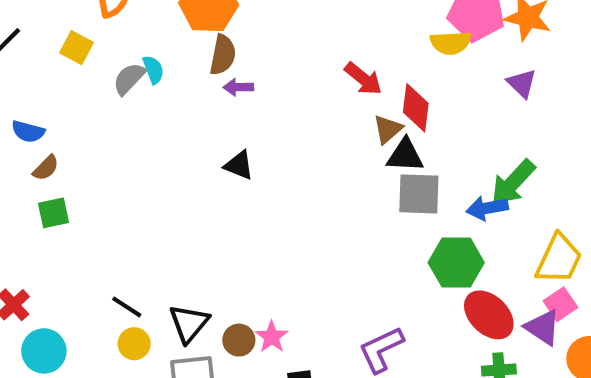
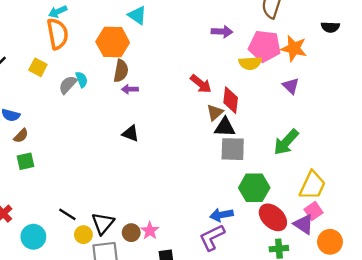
blue arrow: (487, 208) -> (221, 215), moved
yellow circle: (134, 344) -> (83, 235), moved
cyan circle: (44, 351) -> (33, 237), moved

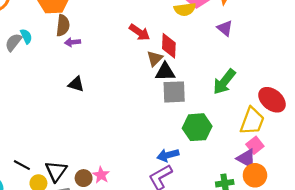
red ellipse: (273, 217) -> (272, 100), moved
orange circle: (330, 242) -> (255, 175), moved

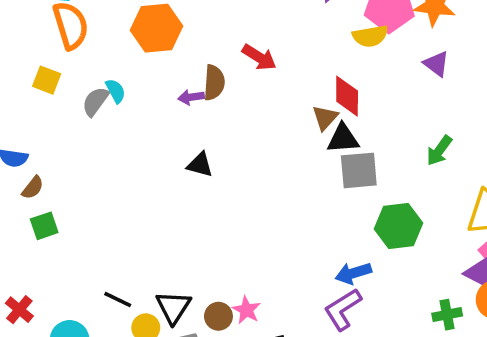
brown semicircle: (63, 25) -> (214, 83), moved
red arrow: (139, 32) -> (259, 57), moved
green arrow: (224, 82) -> (439, 150), size x0.7

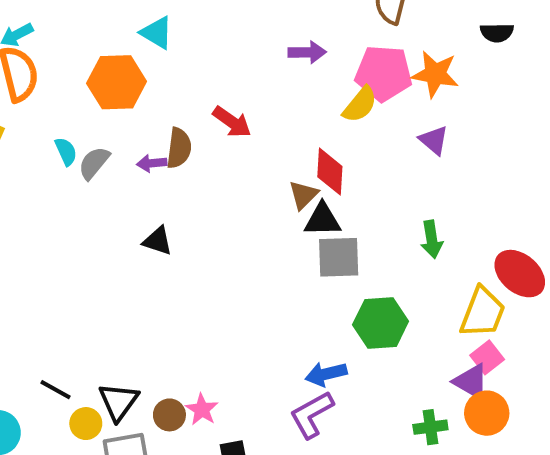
yellow semicircle: (370, 36) -> (360, 105), turned -44
gray semicircle: (95, 101) -> (94, 163), moved
green arrow: (439, 150) -> (432, 239), turned -48

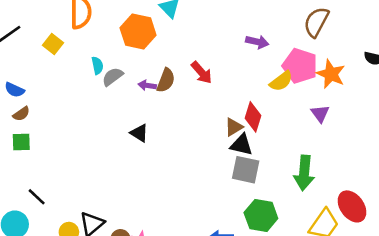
green arrow: (432, 239) -> (304, 173), size x1.5
black line: (55, 390) -> (37, 197), moved

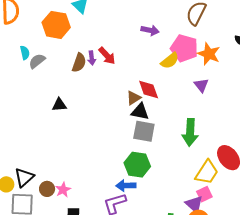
purple arrow: (147, 85) -> (92, 58), moved, turned -104
red diamond: (253, 117) -> (149, 89), turned -35
black triangle: (139, 133) -> (59, 105), turned -35
green hexagon: (261, 215) -> (137, 165), moved

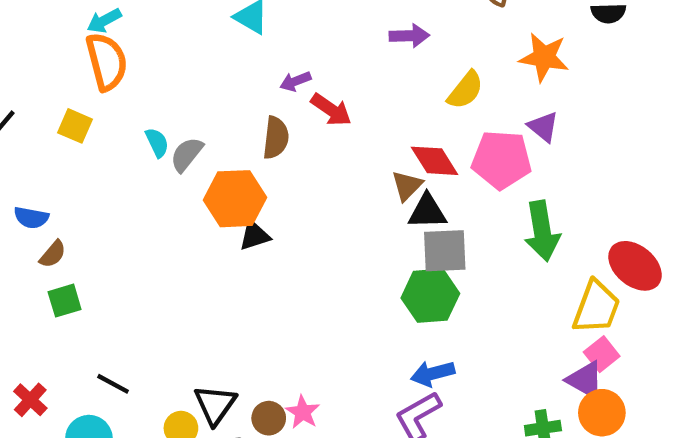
orange hexagon: (56, 25) -> (235, 199), moved
pink pentagon: (184, 48) -> (502, 160), moved
purple arrow: (92, 58) -> (295, 81), moved, turned 88
green hexagon: (137, 165) -> (430, 296), moved

